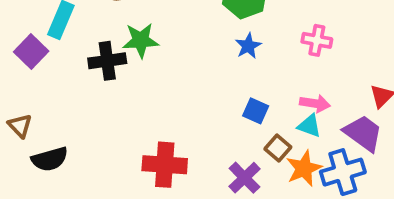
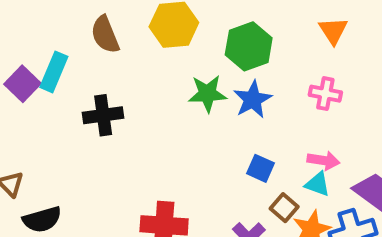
green star: (141, 40) -> (207, 94), moved
blue star: (248, 46) -> (253, 99), size x1.4
purple square: (31, 52) -> (22, 84), moved

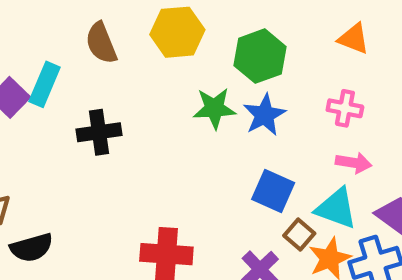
orange triangle: (333, 31) -> (354, 39), turned -36
pink arrow: (323, 160) -> (354, 163), moved
blue square: (260, 168) -> (273, 191), size x1.4
cyan triangle: (318, 184) -> (336, 208), size x1.5

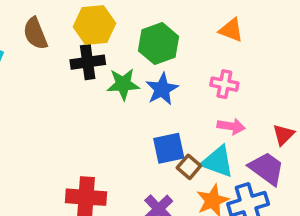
black cross: (99, 132) -> (88, 62), moved
blue square: (273, 191) -> (169, 148), turned -36
brown square: (299, 235) -> (189, 167), moved

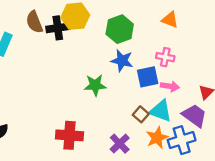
black cross: (88, 62) -> (58, 28), moved
green star: (123, 84) -> (95, 85), moved
blue star: (162, 89) -> (122, 61), turned -30
blue square: (169, 148) -> (148, 77), moved

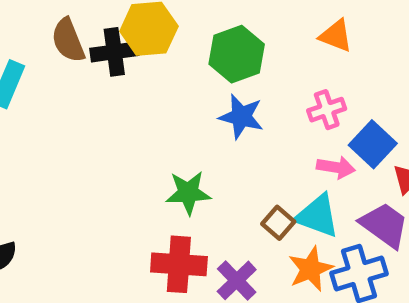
pink cross: (165, 57) -> (327, 110), turned -30
blue square: (148, 77) -> (373, 144), moved, turned -35
green star: (95, 85) -> (188, 193), moved
red cross: (69, 135) -> (179, 264), moved

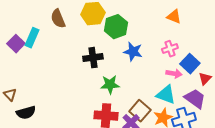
black cross: (114, 52) -> (93, 58), moved
green hexagon: (237, 54) -> (116, 27), moved
brown square: (278, 223) -> (140, 111), moved, size x1.5

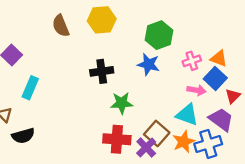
orange triangle: (174, 17) -> (219, 59), moved
green hexagon: (116, 27) -> (159, 35), moved
cyan rectangle: (32, 38) -> (30, 88), moved

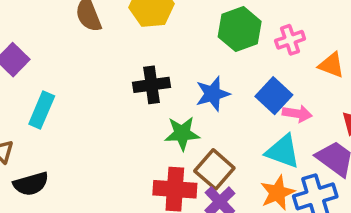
pink cross: (192, 61) -> (290, 40), moved
blue star: (149, 64) -> (213, 94), moved, turned -30
blue square: (215, 78) -> (274, 96), moved
brown square: (157, 133) -> (214, 169), moved

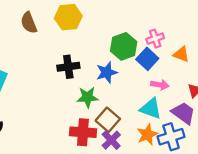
green hexagon: (240, 29) -> (124, 46), moved
blue square: (274, 96) -> (147, 59), moved

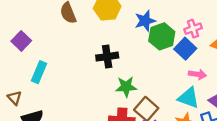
blue star: (107, 72) -> (145, 21), moved

